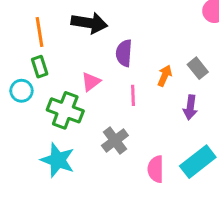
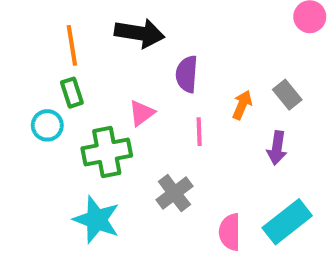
green cross: (65, 110) -> (107, 152), turned -32

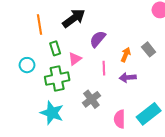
black arrow: (140, 33) -> (74, 18), turned -45
purple semicircle: (187, 74) -> (98, 39), turned 36
green rectangle: (72, 93) -> (55, 48), moved
purple arrow: (277, 148) -> (128, 77), moved, turned 77

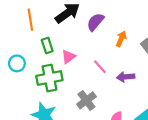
purple semicircle: (98, 39) -> (95, 22), moved
orange arrow: (126, 55) -> (121, 39), moved
pink line: (104, 68) -> (100, 67), turned -40

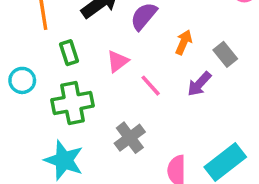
pink triangle: (68, 57) -> (118, 61), moved
purple arrow: (126, 77) -> (199, 84), moved, turned -42

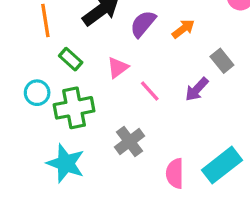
orange arrow: (184, 42) -> (183, 29), moved, turned 30
green rectangle: (69, 53) -> (71, 59), turned -30
cyan circle: (22, 80) -> (37, 93), moved

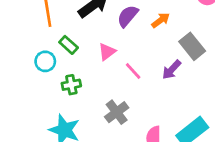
gray rectangle: (222, 61) -> (192, 46), size x1.4
cyan circle: (37, 93) -> (45, 61), moved
green cross: (74, 108) -> (71, 85), size x0.6

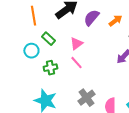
pink line: (133, 71) -> (76, 63), moved
gray cross: (117, 112) -> (86, 98), moved

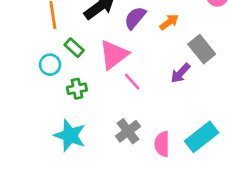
pink triangle: (76, 44) -> (114, 55), size x1.6
pink line: (76, 63) -> (132, 82), moved

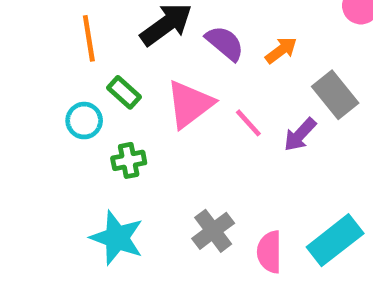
purple semicircle: (135, 18) -> (225, 43), turned 90
pink line: (132, 82) -> (248, 123), moved

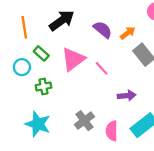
purple semicircle: (225, 43) -> (103, 30), moved
orange arrow: (281, 50) -> (128, 33), moved
purple arrow: (300, 135) -> (127, 96), moved, turned -138

